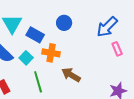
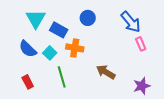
blue arrow: (107, 27) -> (131, 22), turned -85
brown arrow: (71, 75) -> (106, 72), moved

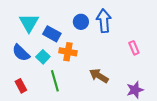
blue arrow: (131, 22) -> (104, 21), moved, turned -145

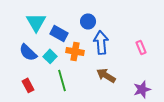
blue arrow: (104, 21) -> (101, 42), moved

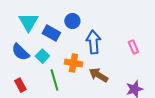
blue circle: (88, 21) -> (72, 21), moved
orange cross: (75, 51) -> (73, 63), moved

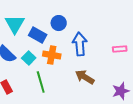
pink rectangle: (133, 47) -> (120, 49), turned -72
orange cross: (73, 63) -> (52, 55), moved

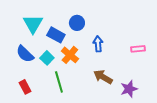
blue arrow: (80, 44) -> (98, 44), size x0.7
orange cross: (52, 55) -> (70, 55), turned 30
purple star: (121, 91) -> (129, 89), moved

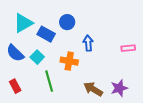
cyan triangle: (33, 24) -> (23, 23), turned 30
orange cross: (70, 55) -> (69, 61), moved, turned -30
brown arrow: (103, 77) -> (93, 89), moved

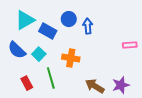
blue arrow: (88, 43) -> (88, 26), moved
red rectangle: (15, 86) -> (27, 83), moved

